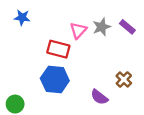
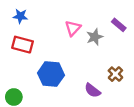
gray star: (102, 27) -> (95, 37), moved
red rectangle: (58, 49) -> (23, 45), moved

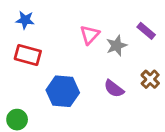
brown cross: (115, 74) -> (150, 79), moved
purple semicircle: (92, 90) -> (114, 89), moved

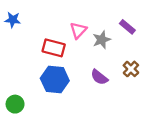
blue star: (25, 20) -> (13, 20), moved
red rectangle: (28, 55) -> (54, 48), moved

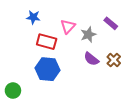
blue star: (13, 20) -> (33, 17), moved
purple semicircle: (99, 77) -> (91, 59), moved

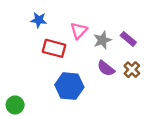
purple rectangle: (111, 23) -> (128, 39), moved
blue hexagon: (48, 69) -> (69, 86), moved

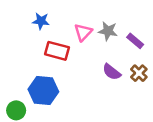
gray star: (102, 40) -> (108, 31), moved, turned 30
blue hexagon: (69, 86) -> (43, 91), moved

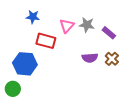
purple semicircle: (112, 72) -> (90, 58), turned -42
blue hexagon: (43, 91) -> (25, 64), moved

